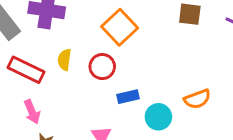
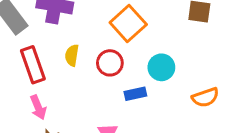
red rectangle: (26, 70) -> (33, 65), turned 44
cyan circle: (158, 117) -> (161, 67), moved

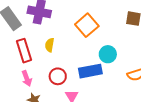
red circle: (110, 63) -> (58, 76), moved
blue rectangle: (135, 94) -> (90, 71), size x1.6

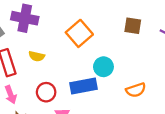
yellow semicircle: (50, 45) -> (37, 56), turned -88

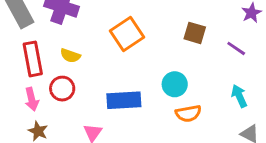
cyan circle: (103, 67) -> (175, 84), moved
red circle: (46, 92) -> (62, 89), moved

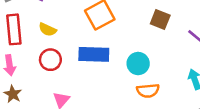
red circle: (62, 89) -> (50, 60), moved
blue rectangle: (124, 100) -> (94, 54), moved

